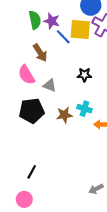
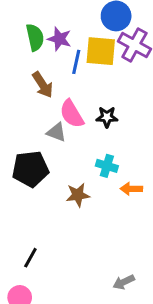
blue line: (63, 37) -> (76, 62), turned 56
pink semicircle: (26, 75) -> (72, 114), moved
brown star: (64, 115) -> (78, 195), moved

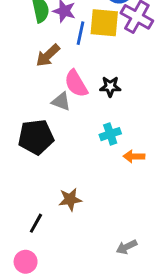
brown arrow: (43, 85) -> (48, 55), turned 80
cyan cross: (107, 166) -> (110, 134), turned -36
brown star: (78, 195) -> (70, 199), moved

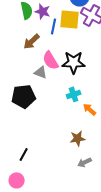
black star: (110, 87) -> (74, 62), size x1.6
orange arrow: (134, 156) -> (90, 109), turned 40
brown star: (70, 199) -> (78, 138), moved
gray arrow: (127, 247) -> (85, 162), moved

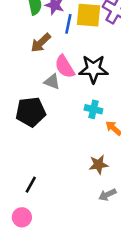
cyan cross: (74, 94) -> (93, 109), turned 32

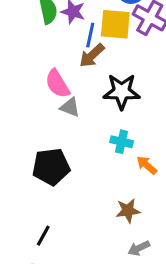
brown arrow: (41, 43) -> (92, 56), moved
pink semicircle: (65, 67) -> (57, 84), moved
black pentagon: (31, 112) -> (51, 167), moved

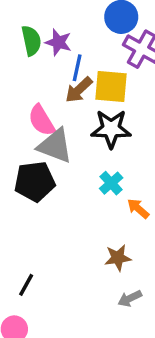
yellow square: (115, 24) -> (111, 86), moved
gray triangle: (70, 107) -> (55, 146), size x1.6
cyan cross: (122, 142) -> (111, 183), turned 35
black pentagon: (51, 167) -> (35, 181), moved

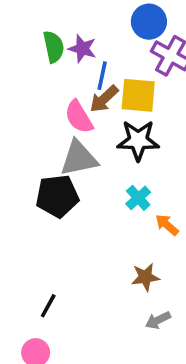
pink semicircle: (41, 120) -> (79, 117), moved
gray triangle: (55, 146) -> (79, 158), turned -33

